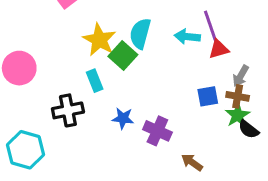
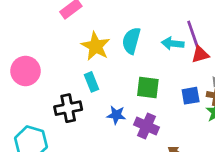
green square: (123, 55) -> (148, 87), moved, turned -35

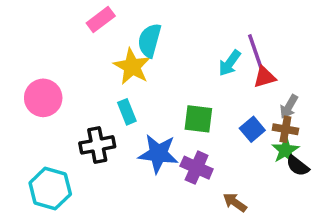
cyan semicircle: (131, 41) -> (149, 40), moved
cyan arrow: (173, 43) -> (230, 63), turned -60
blue square: (191, 96) -> (252, 129), turned -30
blue star: (116, 115) -> (158, 154), size x1.6

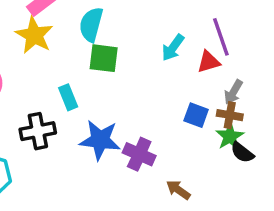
purple line: (256, 53) -> (221, 37), moved
yellow star: (132, 67) -> (34, 35), moved
green square: (198, 119) -> (104, 58), moved
blue square: (252, 129) -> (196, 115), turned -30

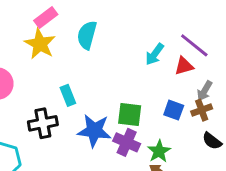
purple line: (221, 37) -> (194, 45), turned -32
green square: (104, 58) -> (130, 114), moved
brown cross: (230, 115) -> (202, 110), turned -30
green star: (230, 136) -> (159, 151), moved

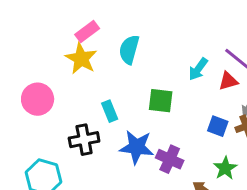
green square: (130, 114) -> (161, 101), moved
green star: (159, 151) -> (225, 168), moved

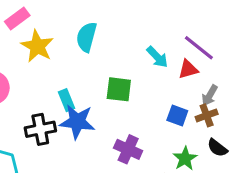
pink rectangle: (87, 32) -> (17, 18), moved
cyan arrow: (198, 69) -> (157, 57), turned -80
blue star: (137, 147) -> (77, 122), moved

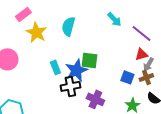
cyan arrow: (157, 57) -> (114, 19), moved
red triangle: (188, 69) -> (141, 54), moved
blue star: (77, 122) -> (76, 70), moved, turned -30
black cross: (40, 129) -> (70, 86), moved

